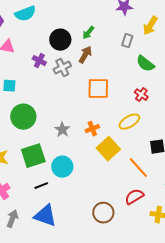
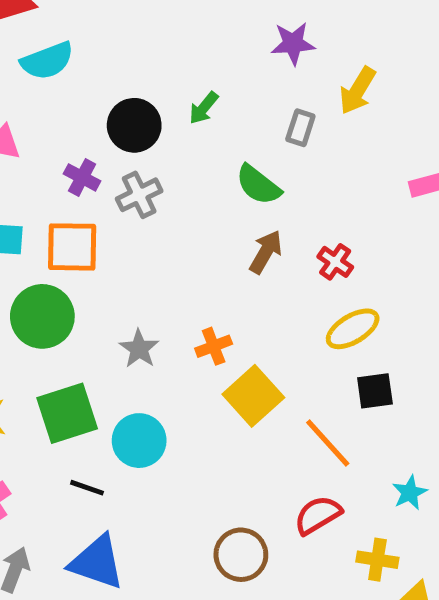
brown arrow: (85, 55) -> (266, 252), moved
green semicircle: (145, 64) -> (258, 185), moved
orange square: (98, 89) -> (72, 247), moved
yellow ellipse: (129, 122) -> (353, 329), moved
black line: (41, 186) -> (87, 488), turned 40

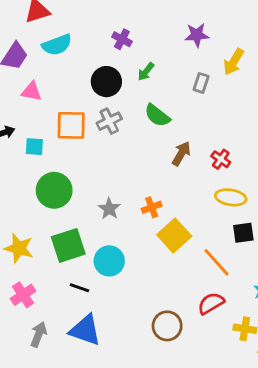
purple cross: (82, 177) -> (122, 39), moved
green semicircle: (258, 185) -> (157, 115), moved
orange square: (72, 247) -> (71, 125), moved
yellow ellipse: (353, 329) -> (231, 197), turned 40

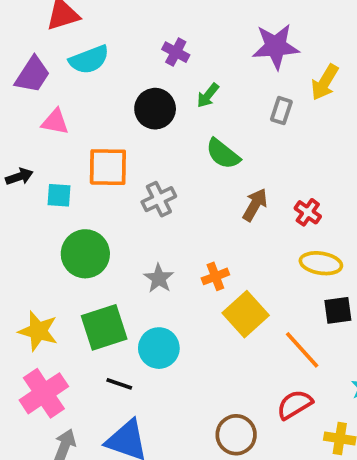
purple star: (197, 35) -> (276, 46), size x1.4
gray cross: (109, 121) -> (159, 199), moved
pink cross: (23, 295) -> (44, 393), size x1.4

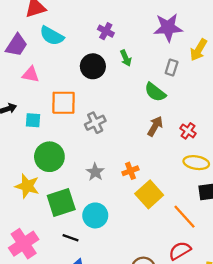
cyan semicircle: (89, 60) -> (52, 36), turned 50
green arrow: (208, 95) -> (126, 58), turned -63
green semicircle: (223, 154) -> (155, 92), moved
yellow star: (38, 331) -> (27, 186), moved

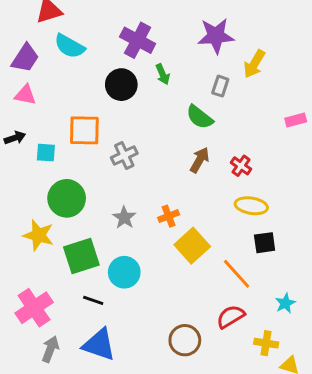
purple cross: (106, 31) -> (138, 40), size x1.6
pink triangle: (31, 75) -> (25, 95), moved

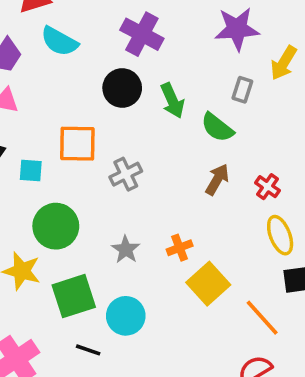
green arrow: (163, 74) -> (172, 101), moved, size x1.4
yellow ellipse: (251, 206) -> (280, 235), turned 60

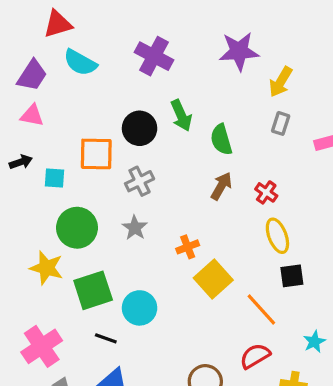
black circle: (122, 88) -> (140, 128), moved
gray rectangle: (242, 90) -> (281, 123), moved
green semicircle: (217, 127) -> (221, 140), turned 36
gray star: (126, 249) -> (135, 228), moved

